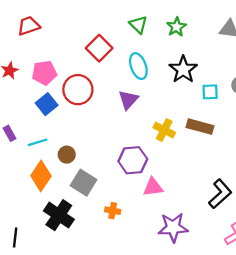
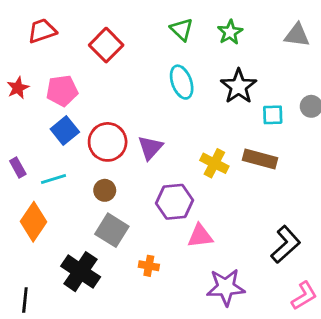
red square: (99, 48) -> (106, 45), moved
red circle: (78, 90) -> (108, 142), moved
purple triangle: (128, 100) -> (150, 148), moved
brown circle: (67, 155) -> (105, 190), moved
orange diamond: (41, 176) -> (34, 222), moved

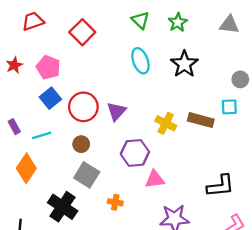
pink pentagon: (62, 91) -> (48, 67), turned 30
cyan square: (273, 115) -> (229, 107), moved
black L-shape: (286, 244) -> (221, 186), turned 36

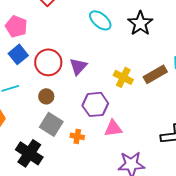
cyan ellipse: (140, 61) -> (100, 20), turned -30
brown rectangle: (201, 120) -> (155, 74), turned -45
orange cross: (115, 202) -> (77, 136), moved

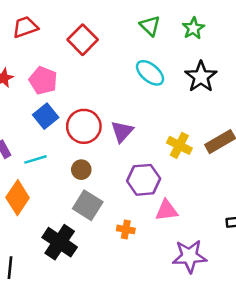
orange cross: (77, 136) -> (126, 229), moved

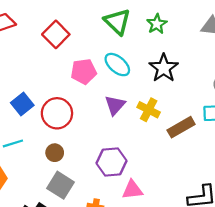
green triangle: (150, 26) -> (117, 22), size x1.4
pink pentagon: (43, 80) -> (84, 72), moved, turned -30
purple triangle: (122, 131) -> (115, 105), moved
yellow cross: (179, 145) -> (149, 110), moved

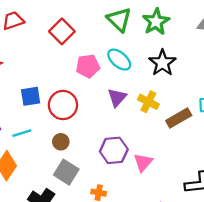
green star: (157, 24) -> (156, 22), size x1.4
blue square: (22, 104) -> (31, 96), turned 30
pink triangle: (132, 190) -> (143, 162), moved, turned -42

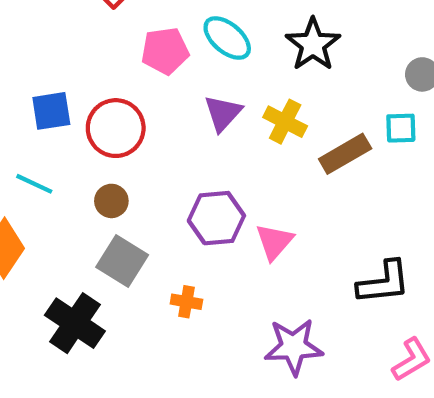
cyan line: (22, 133) -> (34, 184), turned 42

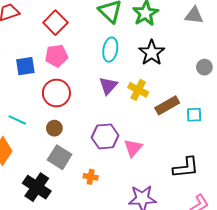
cyan ellipse: (227, 38) -> (110, 50), turned 60
pink pentagon: (165, 51) -> (56, 56), moved
blue square: (51, 111) -> (25, 66), moved
cyan square: (401, 128) -> (194, 115), moved

